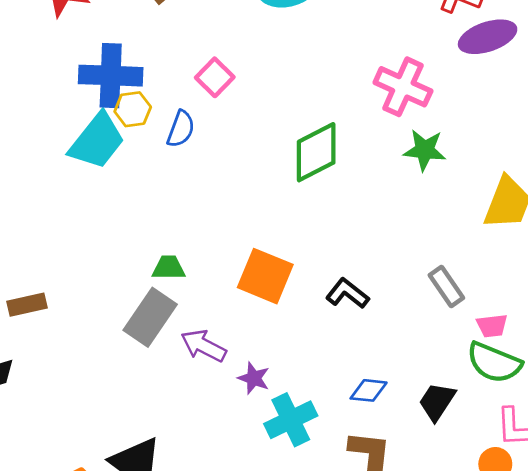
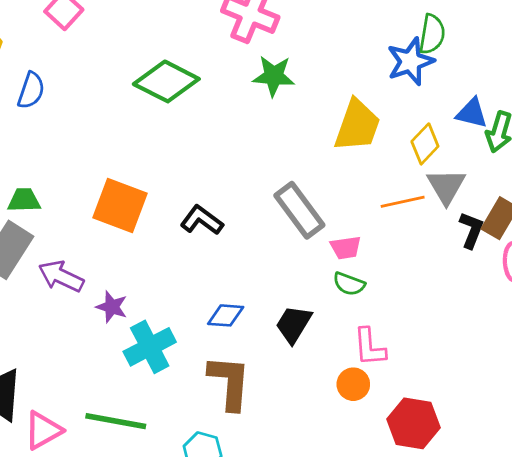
blue semicircle: (181, 129) -> (31, 90), moved
green diamond: (316, 152) -> (166, 81), turned 56
gray rectangle: (446, 286) -> (299, 210), size x1.4
green semicircle: (494, 362) -> (349, 284), size x0.6

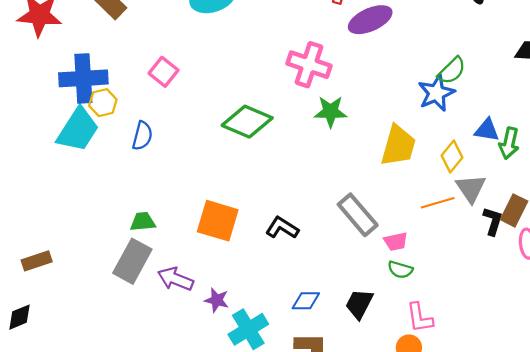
green semicircle: (432, 34) -> (452, 71), turned 40

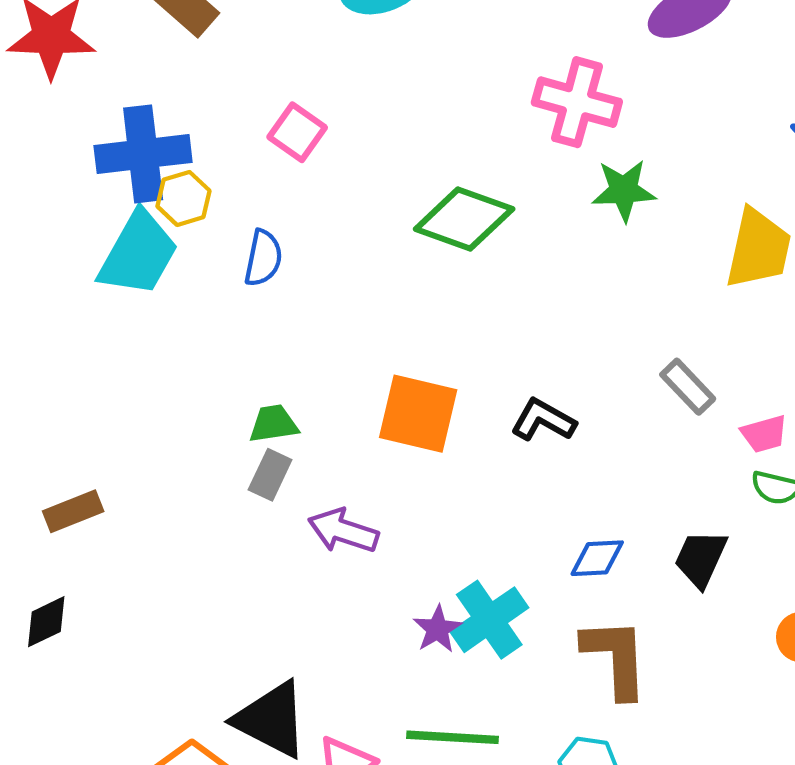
gray rectangle: (358, 215) -> (688, 387), size x0.7
gray rectangle: (132, 261) -> (270, 475), moved, size x0.6
purple star: (217, 300) -> (437, 629), moved, turned 30

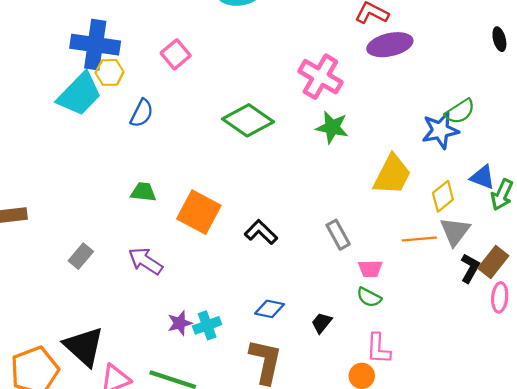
green trapezoid: (273, 424) -> (143, 192), moved
gray rectangle: (270, 475) -> (81, 256), moved
black trapezoid: (701, 558) -> (322, 323), size x0.7
cyan cross: (489, 620) -> (207, 325), size x0.7

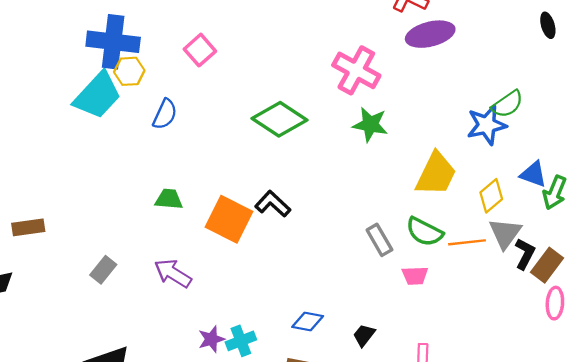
black L-shape: (261, 232) -> (273, 204), moved
black L-shape: (470, 268) -> (525, 254), moved
green semicircle: (369, 297) -> (425, 232), moved, size x1.4

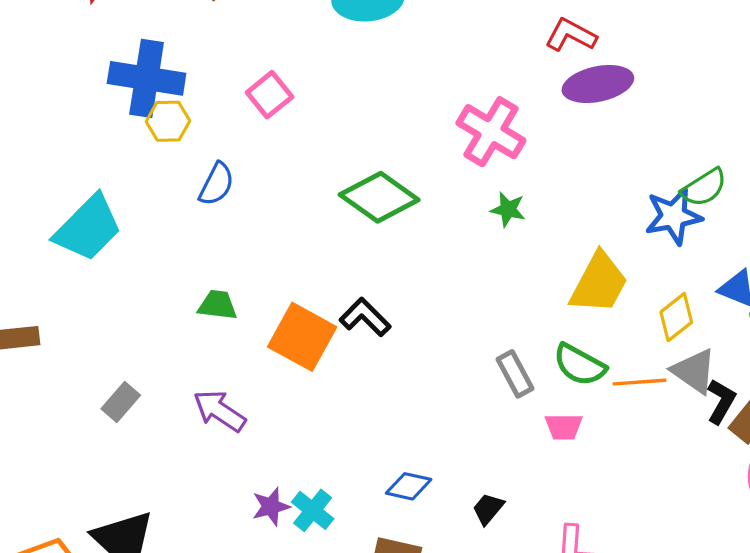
cyan trapezoid: (97, 95) -> (88, 228), moved
green star: (370, 125) -> (508, 209), size x0.7
gray triangle: (505, 233) -> (694, 371), turned -33
cyan cross: (241, 341) -> (313, 510), turned -32

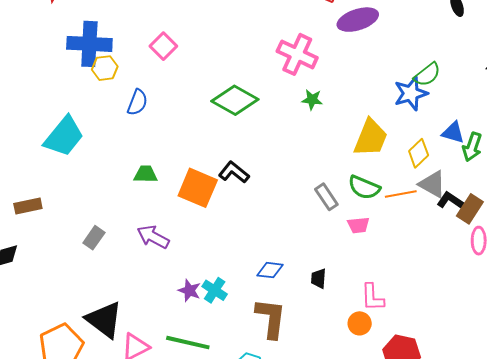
black L-shape: (721, 401) -> (450, 200), turned -80
purple star: (271, 506) -> (189, 291), turned -30
black trapezoid: (488, 509) -> (319, 278), turned -30

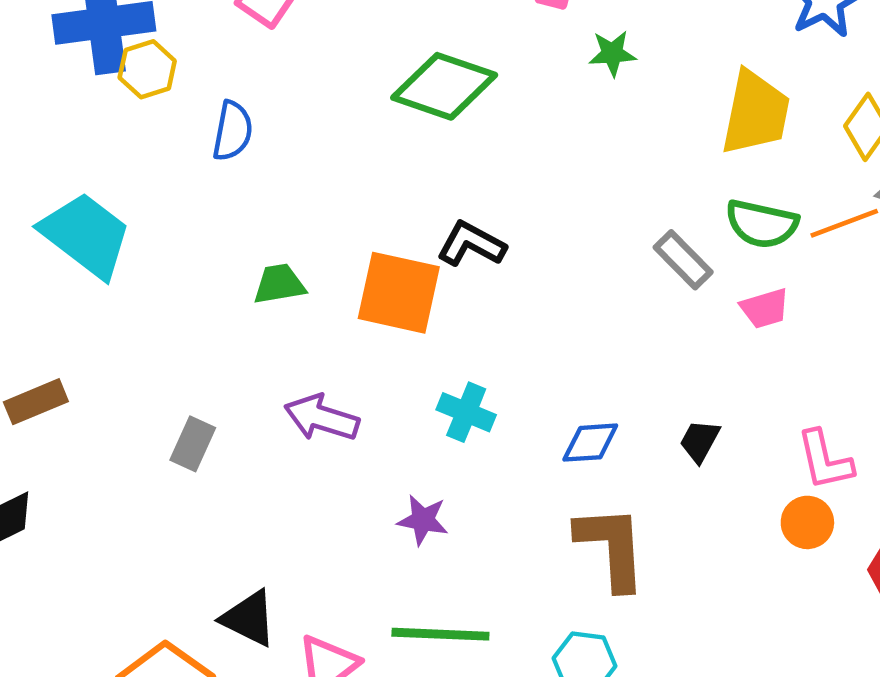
cyan trapezoid: (64, 136) -> (86, 235), turned -81
black trapezoid: (319, 278) -> (700, 441), turned 35
cyan cross: (215, 290) -> (466, 412), moved
black triangle: (104, 320) -> (249, 618), size x0.7

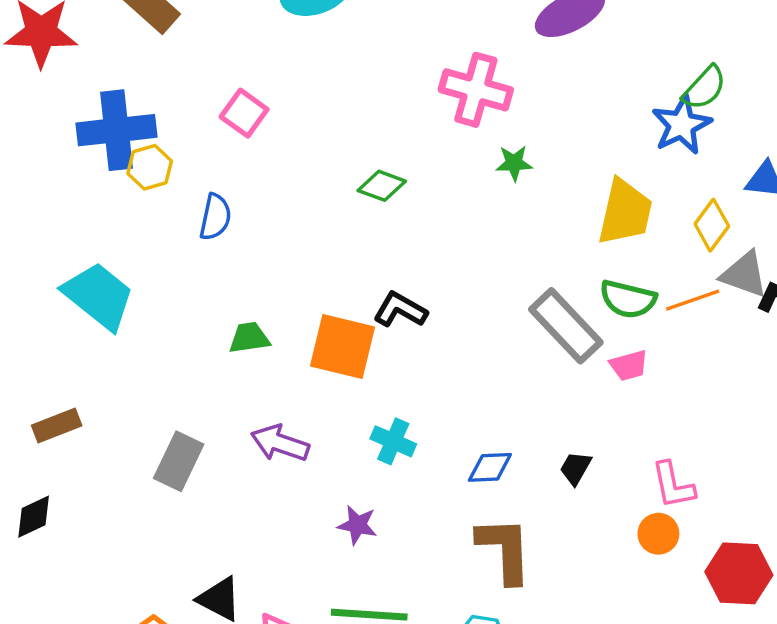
green diamond: (444, 86) -> (382, 186), size x0.6
gray rectangle: (683, 260) -> (566, 326), size x1.6
gray rectangle: (193, 444) -> (179, 461), size x1.4

